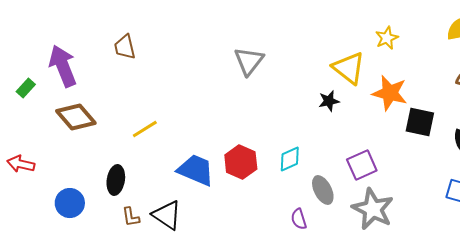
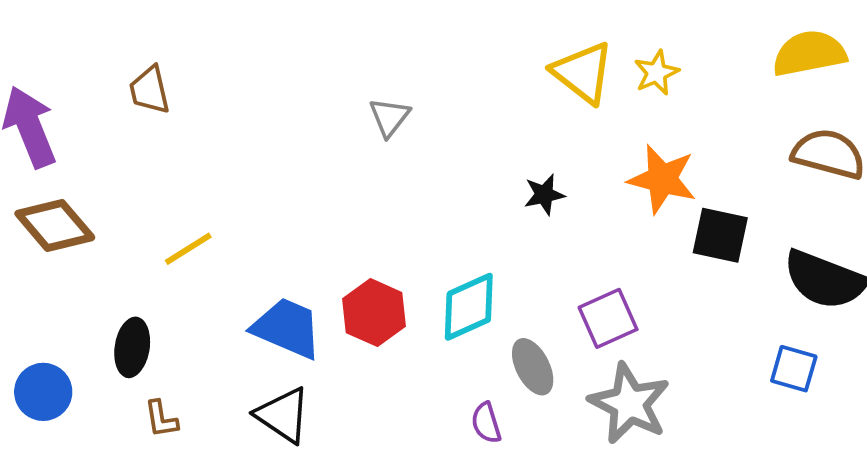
gray triangle: (249, 61) -> (389, 117), size x0.7
yellow triangle: (349, 68) -> (583, 73), moved
cyan diamond: (290, 159) -> (469, 307), size x1.4
black triangle: (167, 215) -> (283, 415), moved

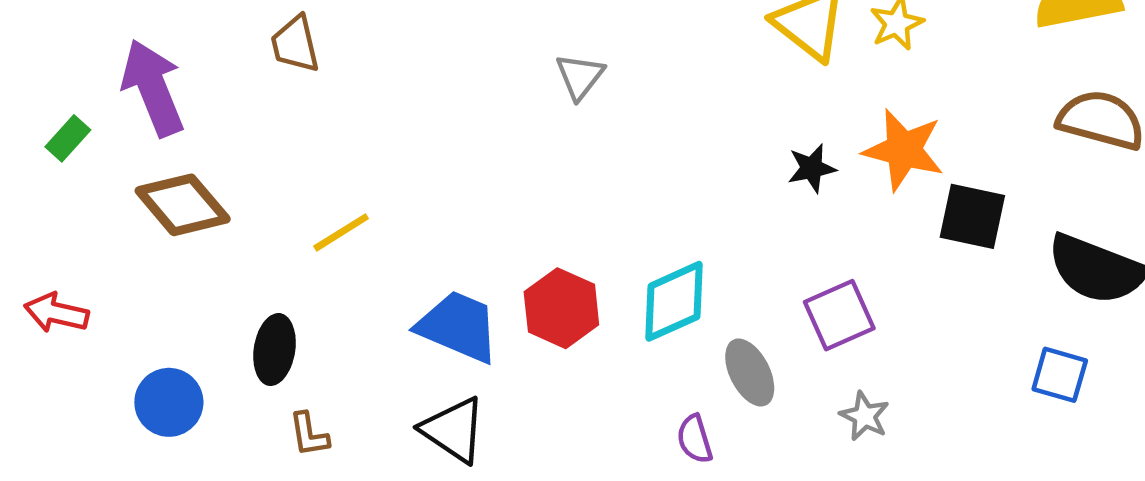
black star: (544, 195) -> (812, 168), moved
gray star: (629, 403) -> (865, 416), size x0.5

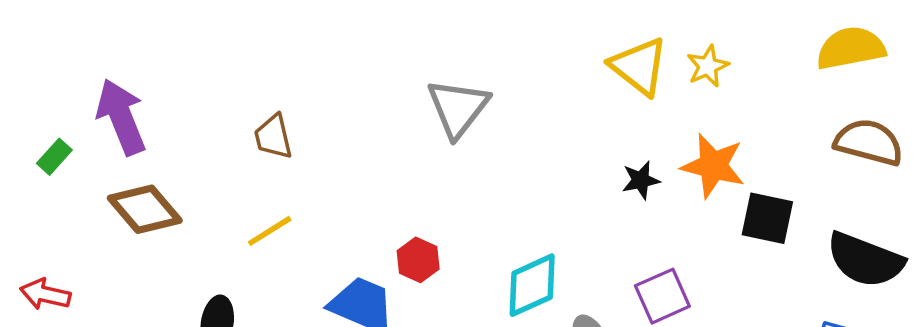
brown trapezoid: (295, 44) -> (273, 137), moved
gray triangle: (580, 76) -> (458, 108), size x1.6
red hexagon: (561, 308) -> (418, 260), moved, size x0.7

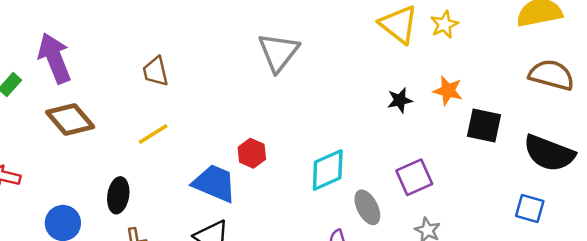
orange star: (713, 166) -> (448, 91), size x0.7

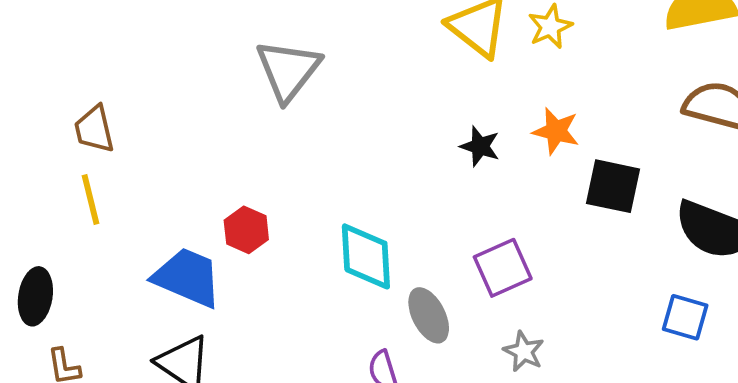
brown trapezoid: (156, 71) -> (94, 129), moved
black star: (400, 100) -> (480, 146), turned 30
yellow line: (153, 134) -> (91, 199), turned -72
cyan diamond: (328, 170) -> (366, 256), turned -69

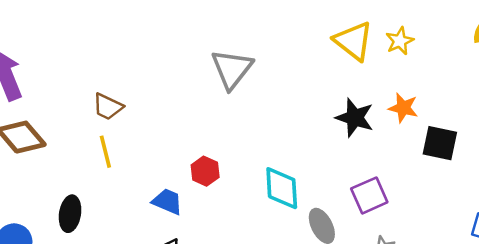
brown trapezoid: (94, 129) -> (108, 107), turned -52
black star: (480, 146) -> (355, 118), size x1.5
blue trapezoid: (187, 277) -> (167, 202), size x0.7

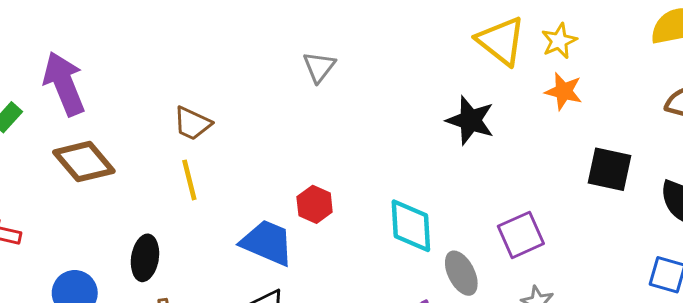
gray triangle: (232, 69) -> (319, 67), moved, size x0.6
orange star: (403, 108) -> (564, 91), moved
black star: (355, 118) -> (470, 120), moved
blue trapezoid: (167, 202) -> (267, 243), size x1.4

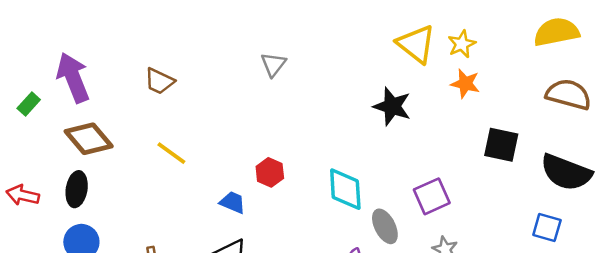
brown trapezoid: (192, 123) -> (159, 81), moved
yellow line: (189, 180) -> (171, 153), turned -40
blue trapezoid: (267, 243) -> (233, 202), size x0.6
black ellipse: (145, 258) -> (77, 189), moved

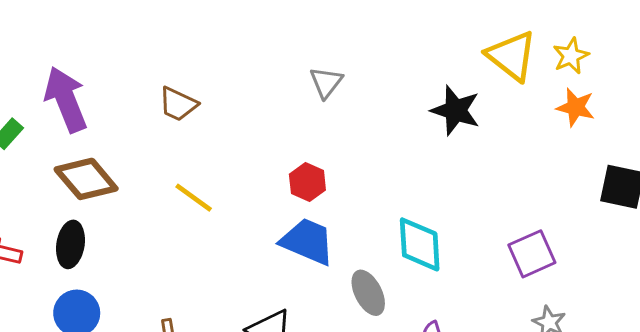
black star: (392, 106) -> (456, 110), moved
red hexagon: (270, 172) -> (307, 182), moved
blue trapezoid: (233, 202) -> (307, 241), moved, size x1.6
gray ellipse: (385, 226) -> (368, 293), moved

